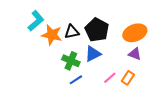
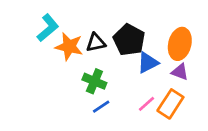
orange ellipse: (135, 33) -> (180, 44), turned -55
blue triangle: (93, 54) -> (148, 63), moved
orange rectangle: (128, 78) -> (170, 104), size x1.5

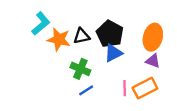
blue triangle: (148, 63) -> (113, 53), moved
pink line: (146, 104) -> (125, 88), turned -49
orange rectangle: (170, 104) -> (145, 88), turned 30

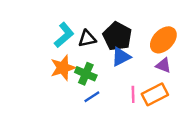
cyan L-shape: (41, 24) -> (64, 35), moved
orange ellipse: (153, 37) -> (163, 40), turned 30
orange star: (59, 39) -> (63, 68), moved, turned -30

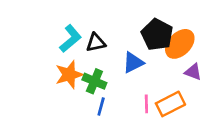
black pentagon: (117, 36) -> (157, 35), moved
purple triangle: (163, 65) -> (193, 72), moved
blue line: (92, 97) -> (101, 107), turned -42

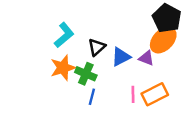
black pentagon: (157, 35) -> (167, 18), moved
black triangle: (96, 43) -> (97, 47), moved, turned -30
purple triangle: (193, 72) -> (146, 58), moved

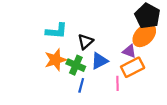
cyan L-shape: (64, 35) -> (57, 31), turned 45
blue triangle: (121, 57) -> (99, 61), moved
orange rectangle: (155, 94) -> (133, 67), moved

